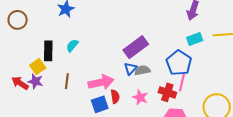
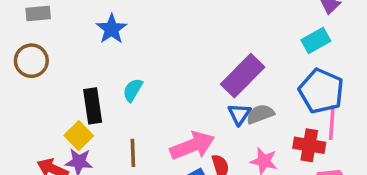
cyan rectangle: (195, 39) -> (316, 40), moved

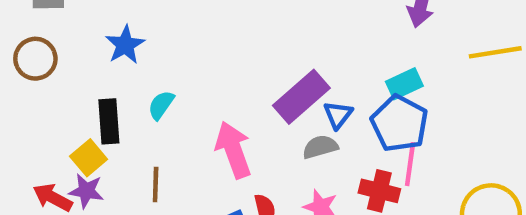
blue star: (112, 29) -> (125, 45), moved
cyan rectangle: (316, 40) -> (404, 84), moved
blue triangle: (239, 114) -> (338, 115), moved
pink arrow: (192, 146) -> (233, 150), moved, turned -93

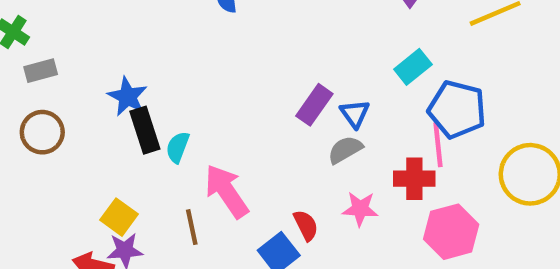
purple rectangle: (301, 97) -> (314, 105), size x0.7
black rectangle: (109, 121) -> (145, 130), moved
blue pentagon: (399, 123) -> (457, 109), moved
pink arrow: (233, 150) -> (227, 191), moved

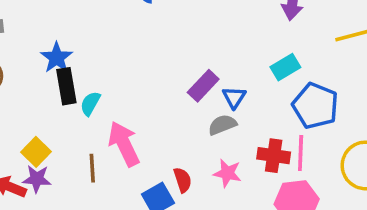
pink line: (438, 145) -> (301, 153), moved

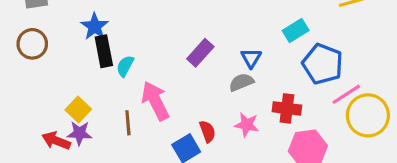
purple rectangle: (203, 86) -> (200, 53), moved
pink line: (301, 153) -> (346, 94), moved, turned 56

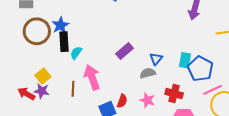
cyan rectangle: (296, 30) -> (185, 60), moved, turned -56
brown circle: (32, 44) -> (37, 31), moved, size x1.4
red semicircle: (207, 131) -> (122, 101), turned 32

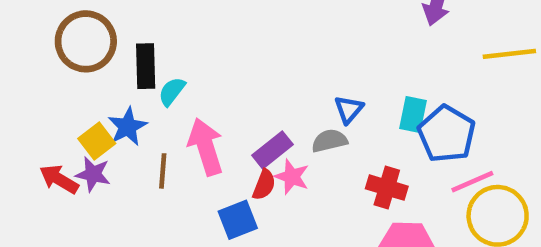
blue star: (60, 25) -> (128, 127), moved
purple rectangle: (124, 51) -> (273, 150), moved
pink star: (147, 100) -> (292, 177), moved
red semicircle: (122, 101) -> (264, 185), moved

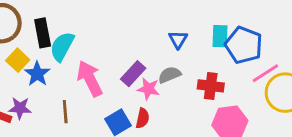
cyan semicircle: (172, 91) -> (62, 46), size x1.5
yellow square: (97, 141) -> (18, 60), moved
gray semicircle: (329, 141) -> (170, 75), moved
brown line: (163, 171) -> (65, 112), moved
red semicircle: (264, 185) -> (142, 118), moved

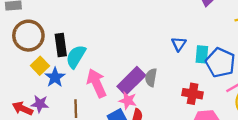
blue triangle: (178, 40) -> (179, 44), moved
purple rectangle: (133, 74) -> (131, 81), size x1.4
gray semicircle: (170, 75) -> (151, 77), moved, turned -60
pink star: (148, 89) -> (128, 101), moved

